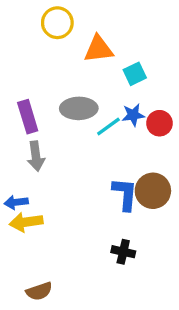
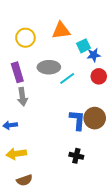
yellow circle: (57, 23) -> (25, 38), moved
blue star: (133, 115) -> (94, 55), moved
yellow arrow: (26, 222) -> (16, 154), moved

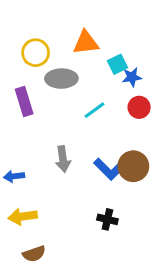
gray ellipse: (49, 67) -> (61, 79), moved
gray arrow: (22, 97) -> (63, 159), moved
blue L-shape: (77, 120) -> (109, 169), turned 130

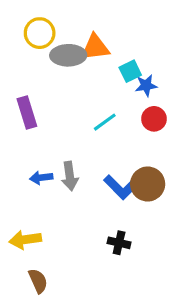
yellow circle: (36, 53) -> (40, 33), moved
gray ellipse: (61, 79) -> (68, 55), moved
blue arrow: (14, 176) -> (41, 178), moved
brown semicircle: (34, 254) -> (38, 281), turned -95

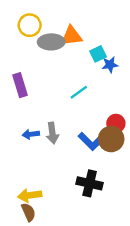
red circle: (154, 119) -> (116, 123), moved
yellow arrow: (25, 240) -> (30, 195), moved
black cross: (119, 243) -> (90, 183), size x1.5

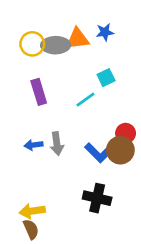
yellow circle: (30, 25) -> (32, 44), moved
cyan square: (98, 54) -> (106, 78), moved
blue star: (110, 65) -> (105, 32), moved
purple rectangle: (20, 85) -> (39, 92), moved

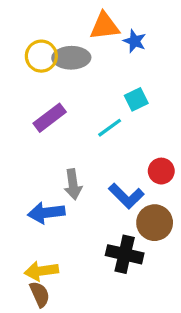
blue star: (105, 32) -> (135, 41), turned 30
orange triangle: (78, 39) -> (105, 26), moved
purple rectangle: (39, 92) -> (50, 118), turned 70
blue arrow: (34, 145) -> (46, 213), moved, size x1.5
brown circle: (120, 150) -> (155, 223), moved

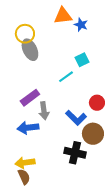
gray ellipse: (71, 58) -> (30, 50), moved, turned 65
purple rectangle: (50, 118) -> (30, 98), moved

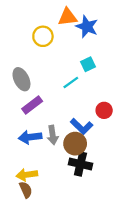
blue star: (81, 25) -> (87, 27), size x1.5
yellow circle: (25, 34) -> (43, 36), moved
gray ellipse: (30, 50) -> (21, 79), moved
gray arrow: (44, 111) -> (53, 135), moved
brown circle: (93, 134) -> (75, 144), moved

